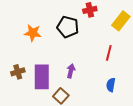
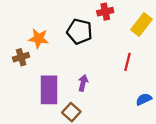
brown cross: (18, 72) -> (21, 57), moved
blue semicircle: (111, 85) -> (144, 99), moved, turned 56

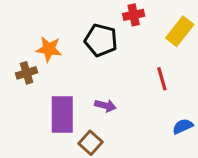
red line: (127, 62) -> (162, 79), turned -30
purple arrow: (83, 83) -> (105, 106), turned 91

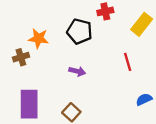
purple arrow: (105, 106) -> (77, 71), moved
purple rectangle: (62, 115) -> (29, 104), moved

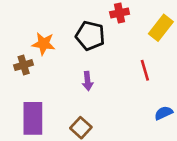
purple arrow: (77, 71) -> (88, 81), turned 70

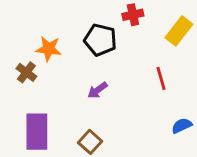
brown cross: (24, 65) -> (26, 72), turned -36
purple arrow: (88, 81) -> (97, 90), turned 60

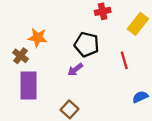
black pentagon: (100, 40) -> (87, 44), moved
purple rectangle: (37, 132) -> (28, 85), moved

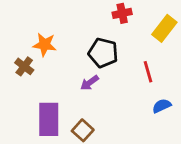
purple rectangle: (28, 85) -> (49, 119), moved
blue semicircle: (140, 97) -> (162, 106), moved

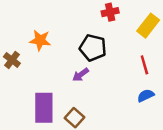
brown cross: (24, 66) -> (12, 60), moved
red line: (148, 72) -> (144, 65), moved

